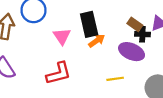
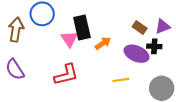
black rectangle: (89, 24) -> (82, 27), moved
black cross: (142, 34) -> (154, 46), moved

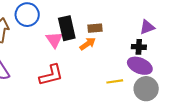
brown rectangle: (140, 27) -> (95, 28), moved, turned -40
purple ellipse: (136, 54) -> (140, 66), moved
yellow line: (121, 80) -> (115, 81), moved

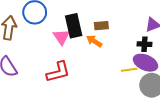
orange arrow: (88, 44) -> (94, 41), turned -112
yellow line: (115, 81) -> (129, 70), moved

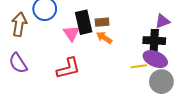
brown rectangle: (101, 26) -> (102, 22), moved
black cross: (144, 44) -> (154, 41), size x1.5

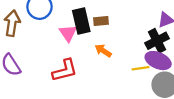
orange arrow: (104, 38) -> (103, 51), moved
black cross: (154, 41) -> (157, 41), turned -30

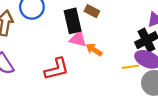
brown rectangle: (101, 21) -> (92, 11), moved, turned 32
pink triangle: (68, 33) -> (78, 39), moved, turned -42

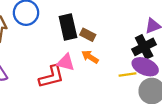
brown rectangle: (92, 11) -> (88, 35), moved
pink triangle: (78, 39) -> (66, 62), moved

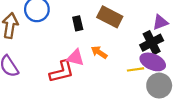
black rectangle: (68, 27) -> (78, 23), size x0.6
brown rectangle: (88, 35) -> (110, 17), moved, size x1.6

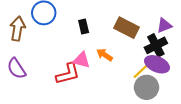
brown rectangle: (110, 17) -> (127, 28), moved
yellow line: (136, 69) -> (140, 72), turned -35
gray circle: (159, 86) -> (147, 87), moved

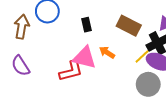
pink triangle: (81, 60) -> (84, 58), size x1.4
yellow line: (140, 72) -> (142, 57), moved

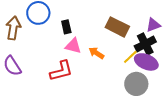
black rectangle: (86, 25) -> (66, 27), moved
pink triangle: (84, 58) -> (73, 46), moved, size x0.7

